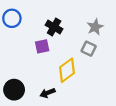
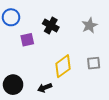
purple square: (42, 46) -> (27, 40), moved
gray square: (89, 49) -> (94, 63), moved, turned -32

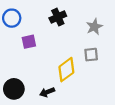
black cross: (51, 25) -> (58, 17), moved, turned 35
gray square: (94, 63) -> (91, 55), moved

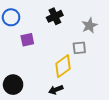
gray square: (91, 55) -> (79, 48), moved
black arrow: (47, 92) -> (56, 90), moved

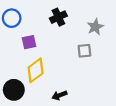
yellow diamond: (63, 66) -> (36, 70), moved

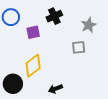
purple square: (29, 42) -> (33, 32), moved

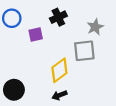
gray square: (79, 47) -> (84, 51), size x1.5
yellow diamond: (33, 66) -> (59, 70), moved

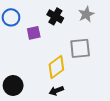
black cross: (58, 17) -> (55, 16), turned -35
gray star: (95, 27) -> (86, 14), moved

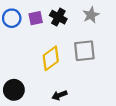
purple square: (34, 33) -> (36, 18), moved
yellow diamond: (56, 67) -> (51, 58), moved

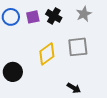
black circle: (14, 90) -> (13, 72), moved
black arrow: (59, 95) -> (74, 88), moved, turned -128

